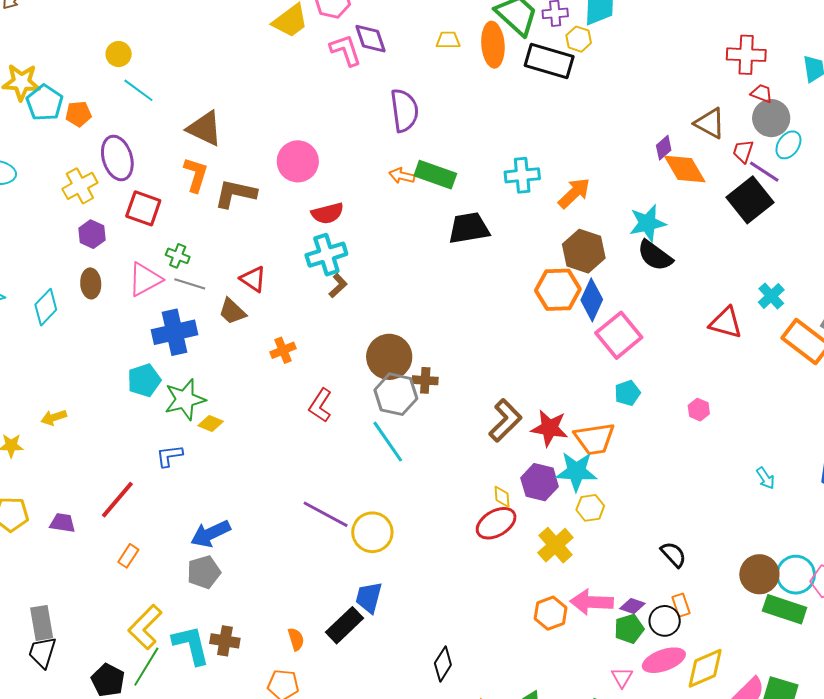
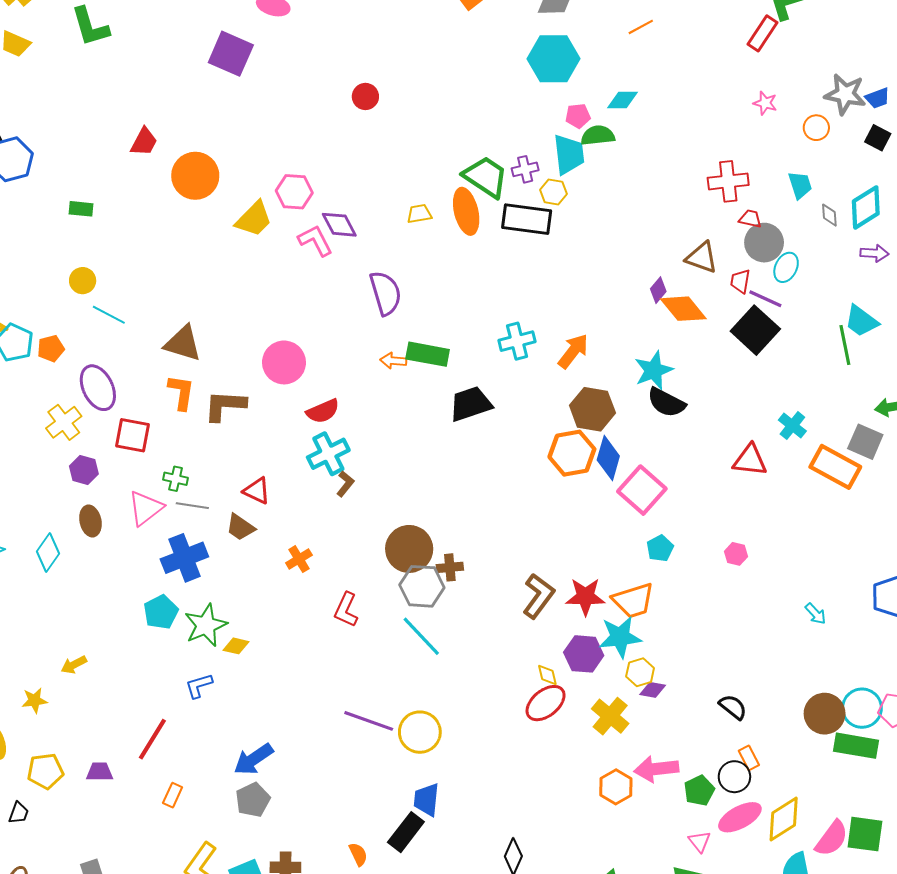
purple diamond: (632, 606) -> (653, 690), moved

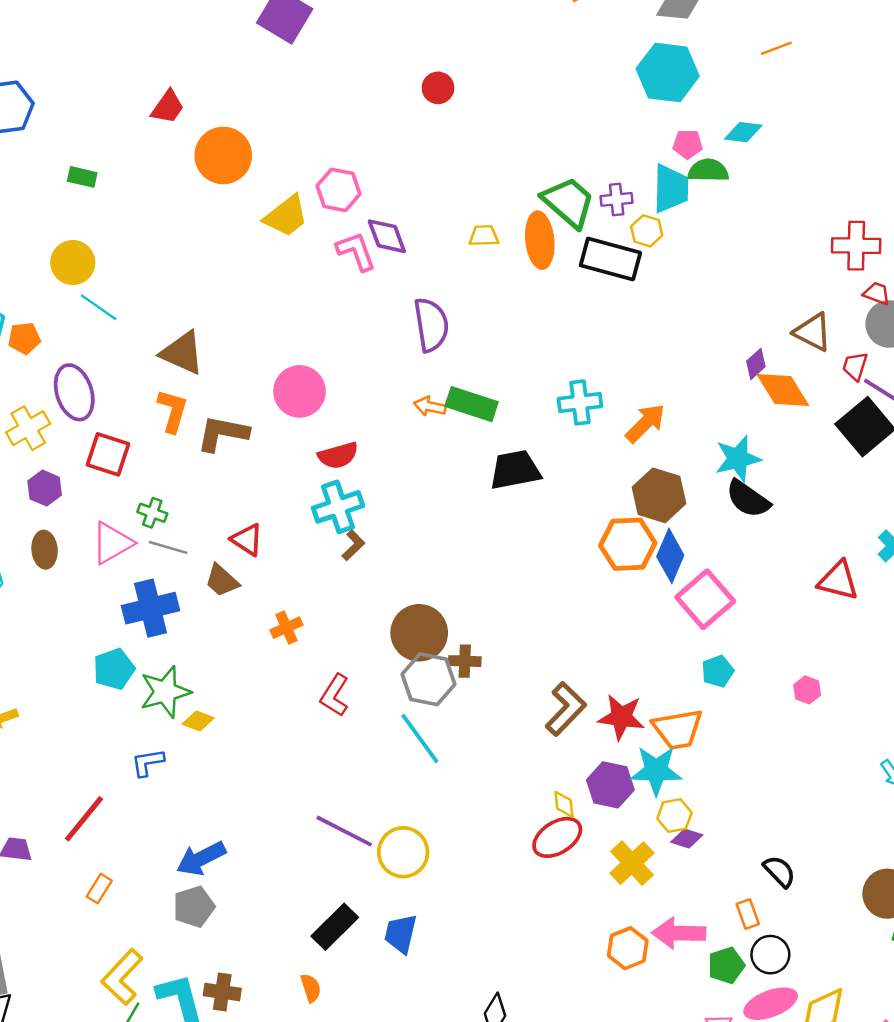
yellow circle: (83, 281) -> (73, 263), size x1.4
orange rectangle: (749, 758) -> (748, 914), moved
black rectangle: (406, 832) -> (335, 927), moved

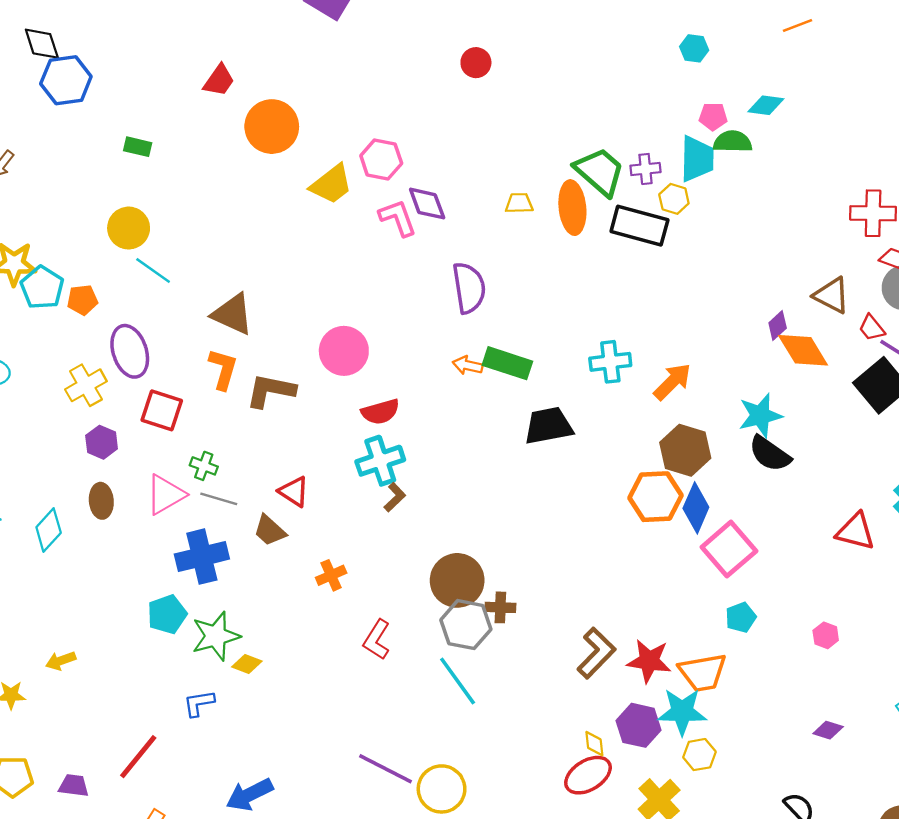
cyan hexagon: (668, 72) -> (694, 48), size x0.5
red trapezoid: (855, 366) -> (872, 328), turned -56
purple diamond: (687, 838) -> (828, 730), moved

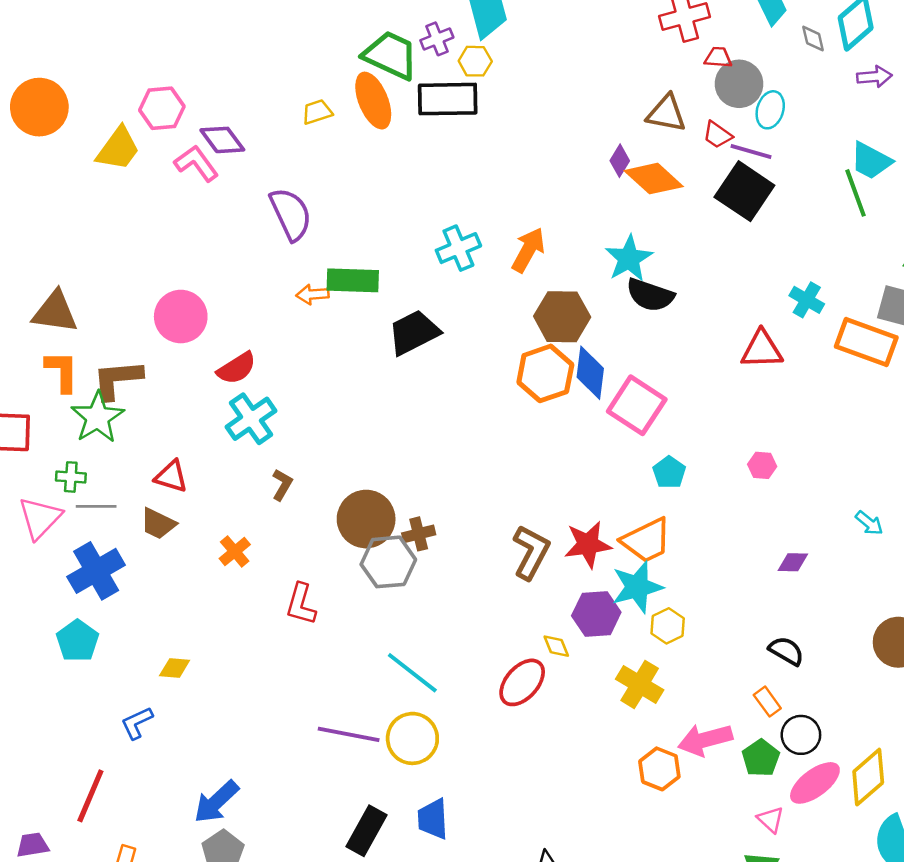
brown L-shape: (395, 497) -> (282, 485), moved
green star: (216, 636) -> (97, 417), moved
cyan line: (458, 681) -> (412, 673), moved
red ellipse: (588, 775) -> (522, 682), moved

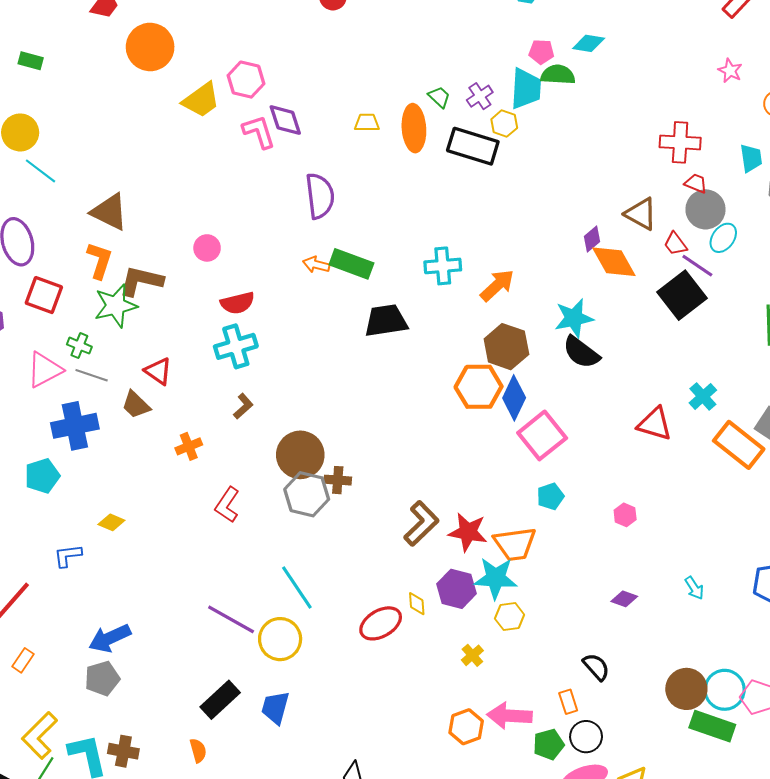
purple cross: (437, 39) -> (480, 96), turned -30
green trapezoid: (391, 55) -> (439, 97), size x0.5
pink circle: (181, 317) -> (207, 248), size x0.6
yellow cross: (640, 684) -> (472, 655), size x0.6

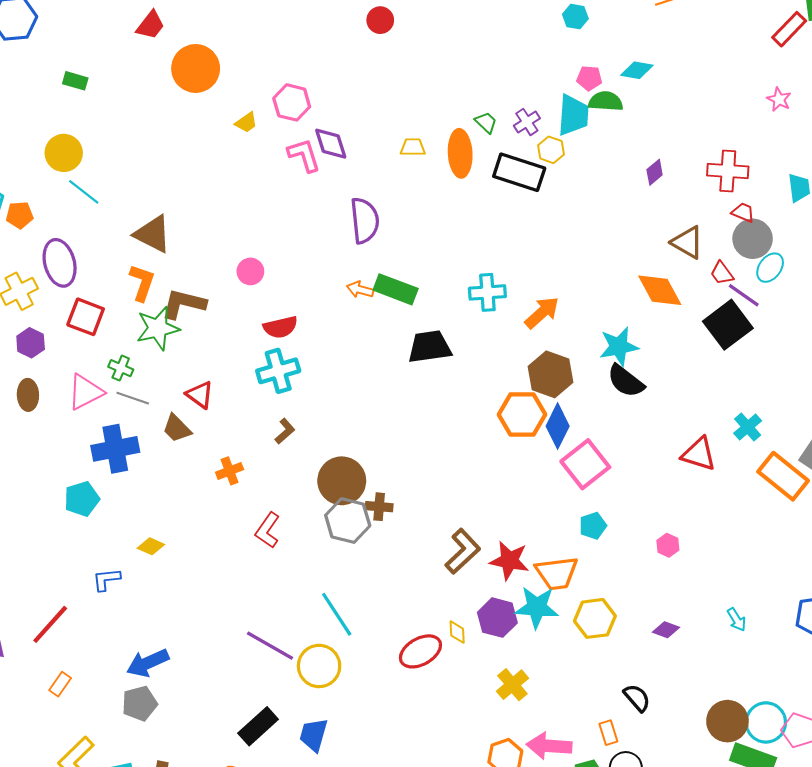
yellow trapezoid: (201, 100) -> (246, 122), size x0.6
purple diamond: (592, 239) -> (655, 172), moved
yellow hexagon: (510, 617) -> (595, 618), moved, size x1.4
yellow cross: (472, 655) -> (512, 685), size x1.4

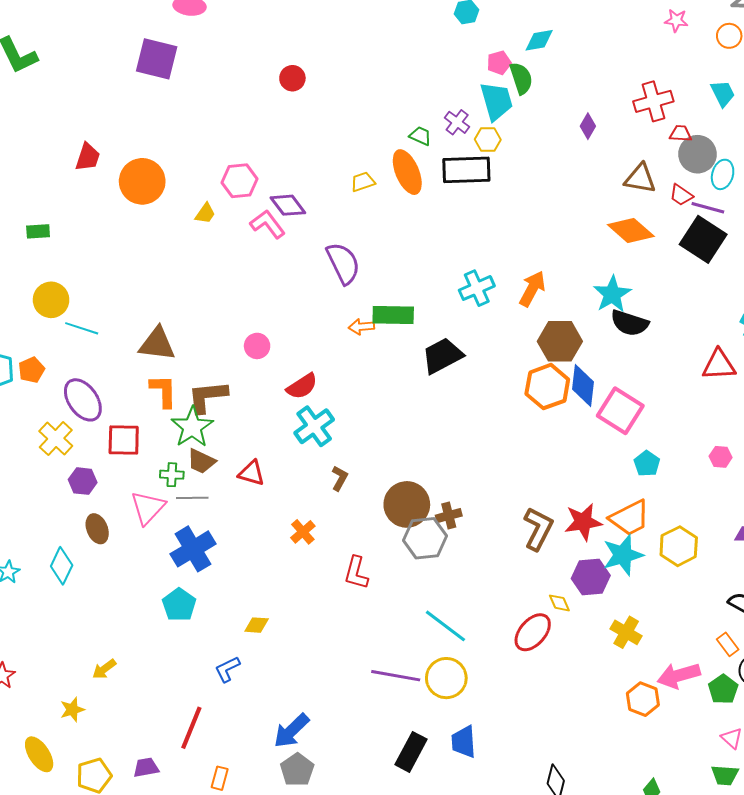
green semicircle: (606, 101) -> (521, 78), turned 88
brown trapezoid: (177, 428) -> (201, 461), moved

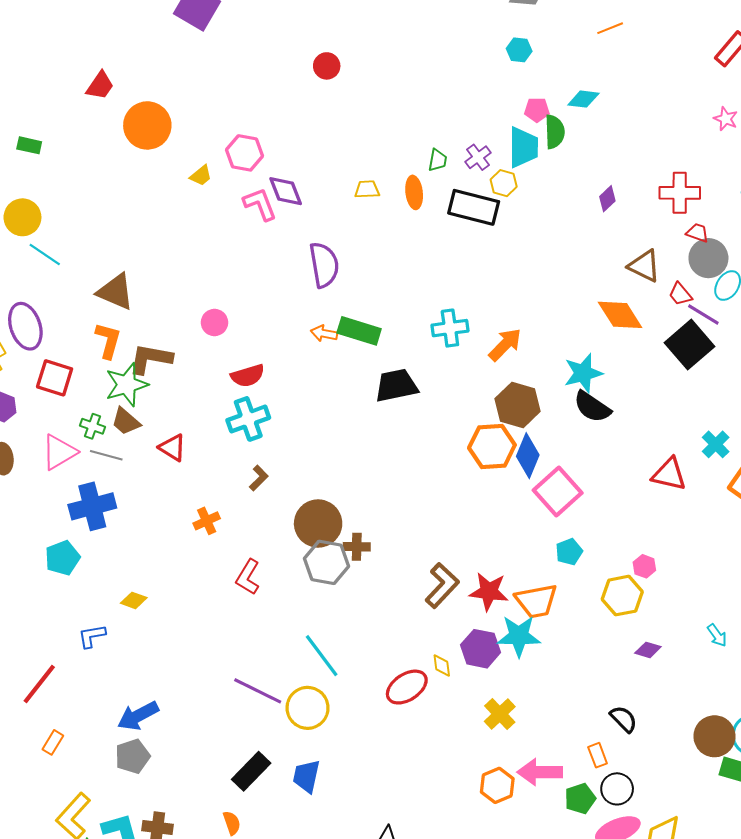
green trapezoid: (420, 136) -> (438, 160), turned 60
orange ellipse: (407, 172) -> (414, 192), size x0.7
yellow hexagon: (679, 546) -> (622, 596), moved

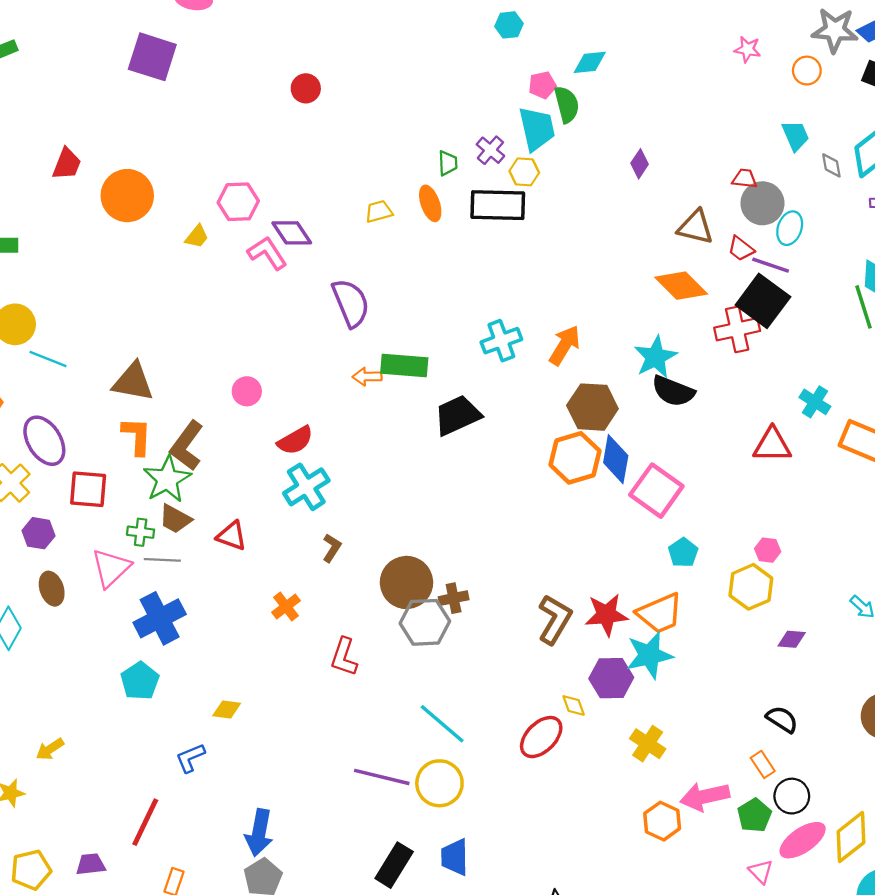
red cross: (680, 193) -> (737, 329), moved
brown L-shape: (150, 359) -> (187, 446), turned -51
blue arrow: (138, 716) -> (259, 833), turned -39

